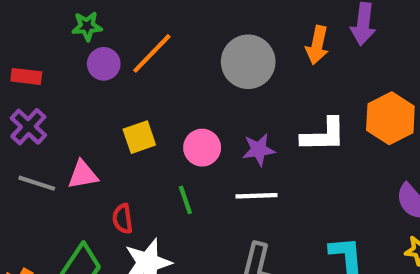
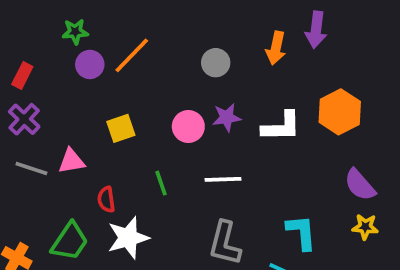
gray circle: (248, 62) -> (216, 63), size x0.6
red rectangle: (26, 76) -> (22, 75), turned -70
pink circle: (202, 148) -> (188, 127), moved
purple star: (259, 150) -> (227, 117), moved

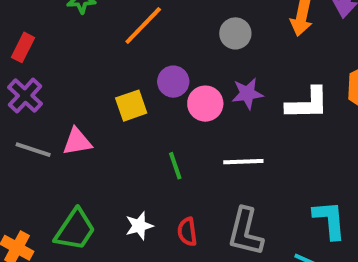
purple circle: (90, 64) -> (173, 82), moved
red semicircle: (106, 199) -> (187, 232), moved
white star: (128, 238) -> (139, 226), size x0.6

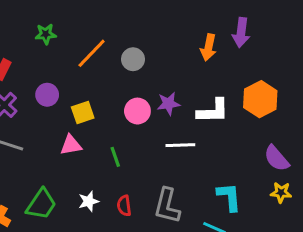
gray circle: (235, 33) -> (133, 59), moved
purple circle: (173, 82) -> (47, 95), moved
pink triangle: (77, 142) -> (71, 145), moved
white line: (243, 162) -> (180, 145), moved

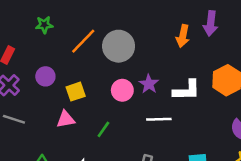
gray circle: (133, 59) -> (119, 46), size x1.6
purple star: (169, 104) -> (149, 84), turned -30
green line: (115, 157) -> (103, 129), turned 54

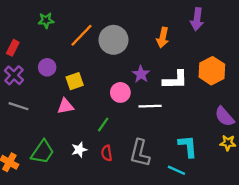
orange arrow: (183, 36) -> (163, 38), moved
pink circle: (122, 90) -> (120, 92), moved
green line: (103, 129) -> (103, 124), moved

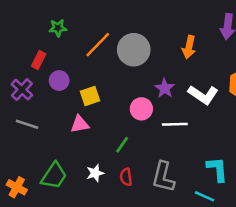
red rectangle: (13, 48) -> (39, 60), moved
white L-shape: (175, 80) -> (203, 95), turned 35

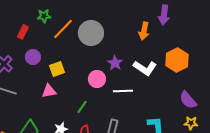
green star: (58, 28) -> (44, 16), moved
orange arrow: (189, 47) -> (144, 31), moved
red rectangle: (39, 60) -> (23, 32), moved

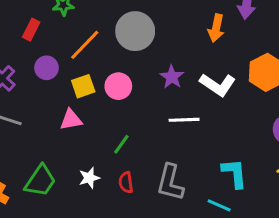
orange line: (63, 29) -> (85, 45), moved
pink circle: (97, 79) -> (118, 86), moved

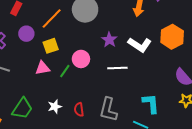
pink circle: (118, 86) -> (81, 59), moved
green line: (121, 144) -> (65, 71), moved

